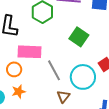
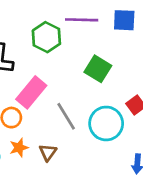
pink rectangle: (29, 52) -> (31, 92), turned -50
brown triangle: (63, 97) -> (48, 152), moved

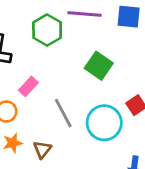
pink rectangle: (31, 92) -> (28, 86), size x0.6

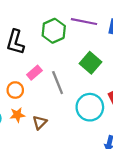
gray line: (63, 113) -> (58, 83), moved

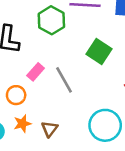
cyan circle: (90, 107) -> (105, 125), moved

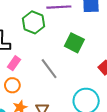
pink rectangle: (36, 72) -> (14, 63), moved

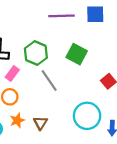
green hexagon: (33, 22) -> (36, 53), moved

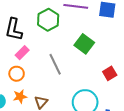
green hexagon: (36, 53) -> (48, 20), moved

